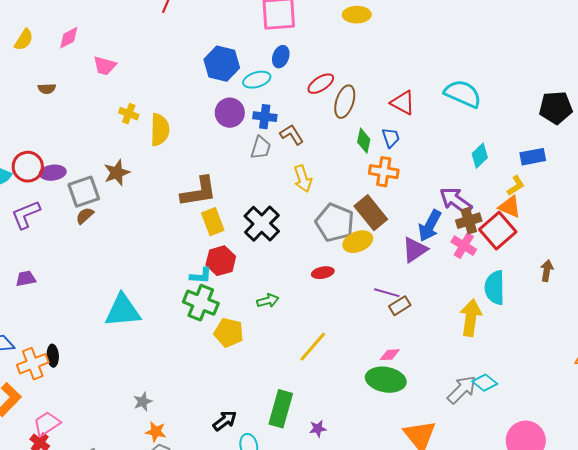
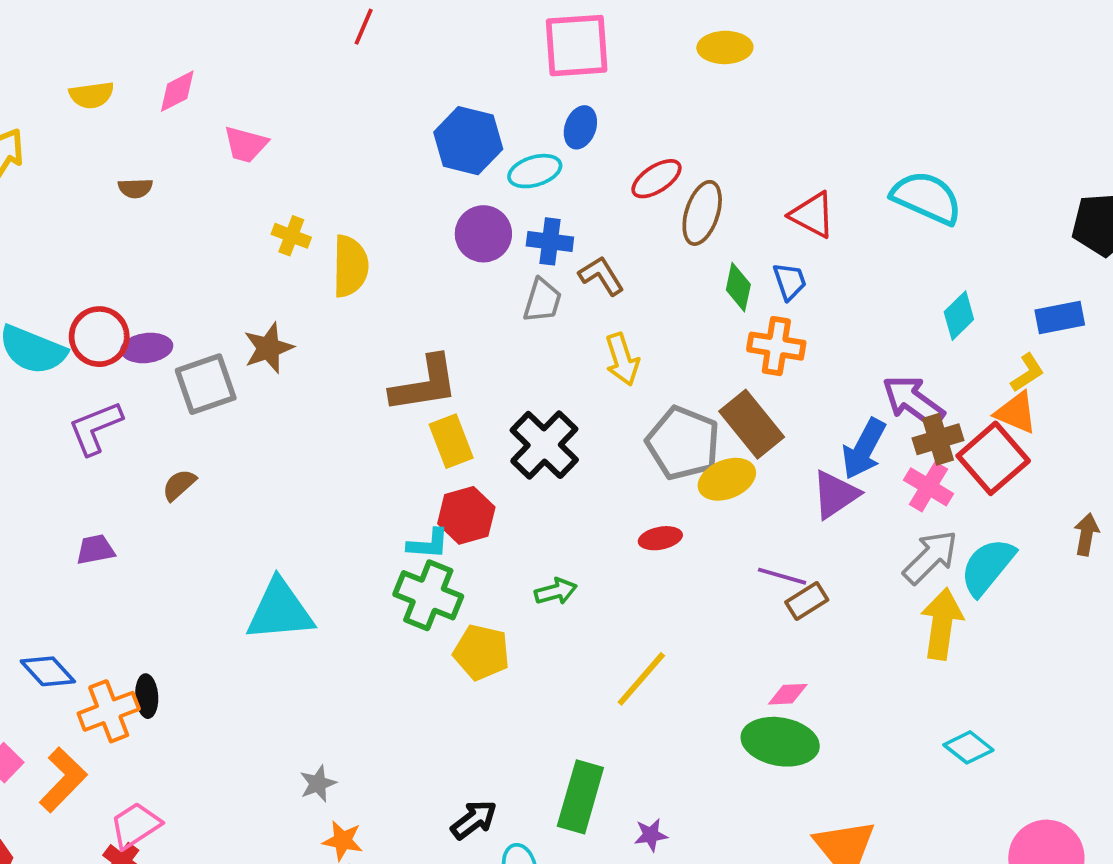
yellow semicircle: (24, 40) -> (92, 95), turned 50
brown semicircle: (85, 216) -> (179, 485), moved
cyan semicircle: (495, 288) -> (987, 567), turned 40
gray arrow: (462, 390) -> (930, 557), moved

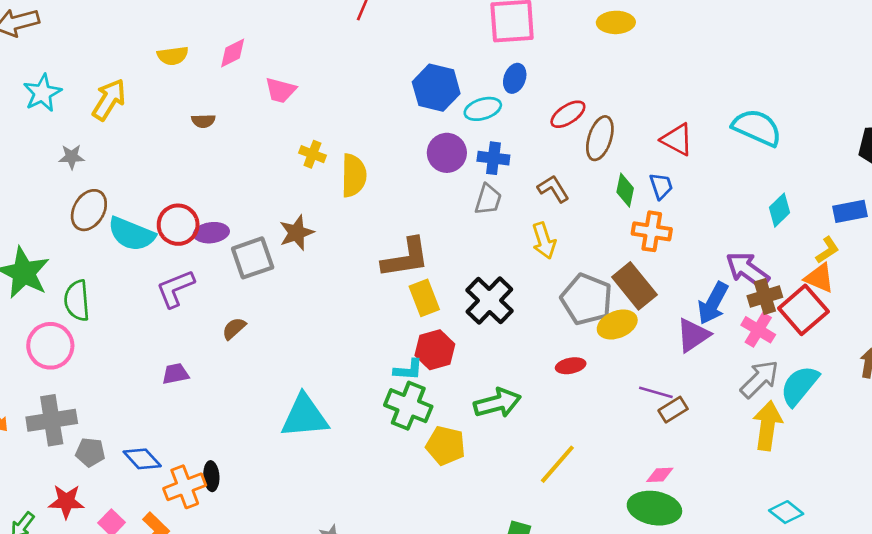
brown L-shape: (601, 276) -> (553, 189), moved
green arrow: (556, 591) -> (497, 403), size x1.6

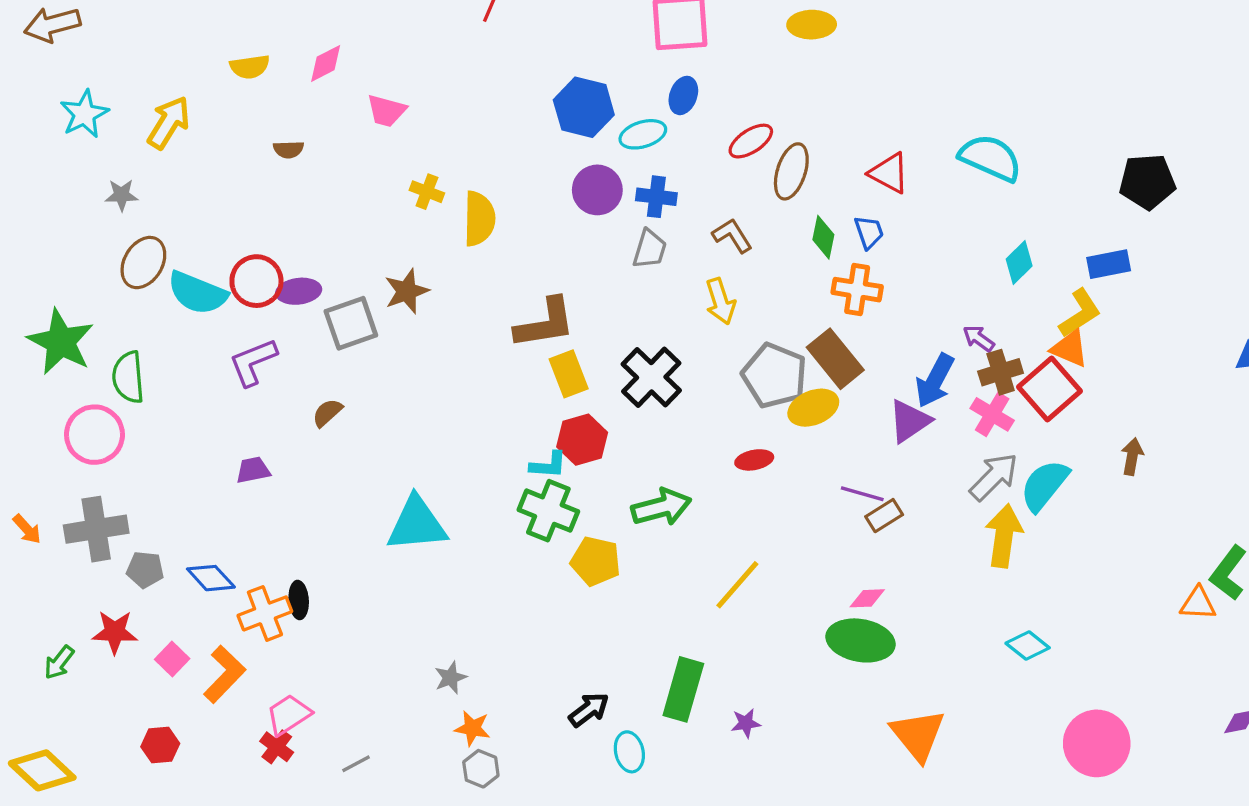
yellow L-shape: (827, 250) -> (1080, 313), size x1.4
purple arrow: (748, 270) -> (979, 338), size x0.6

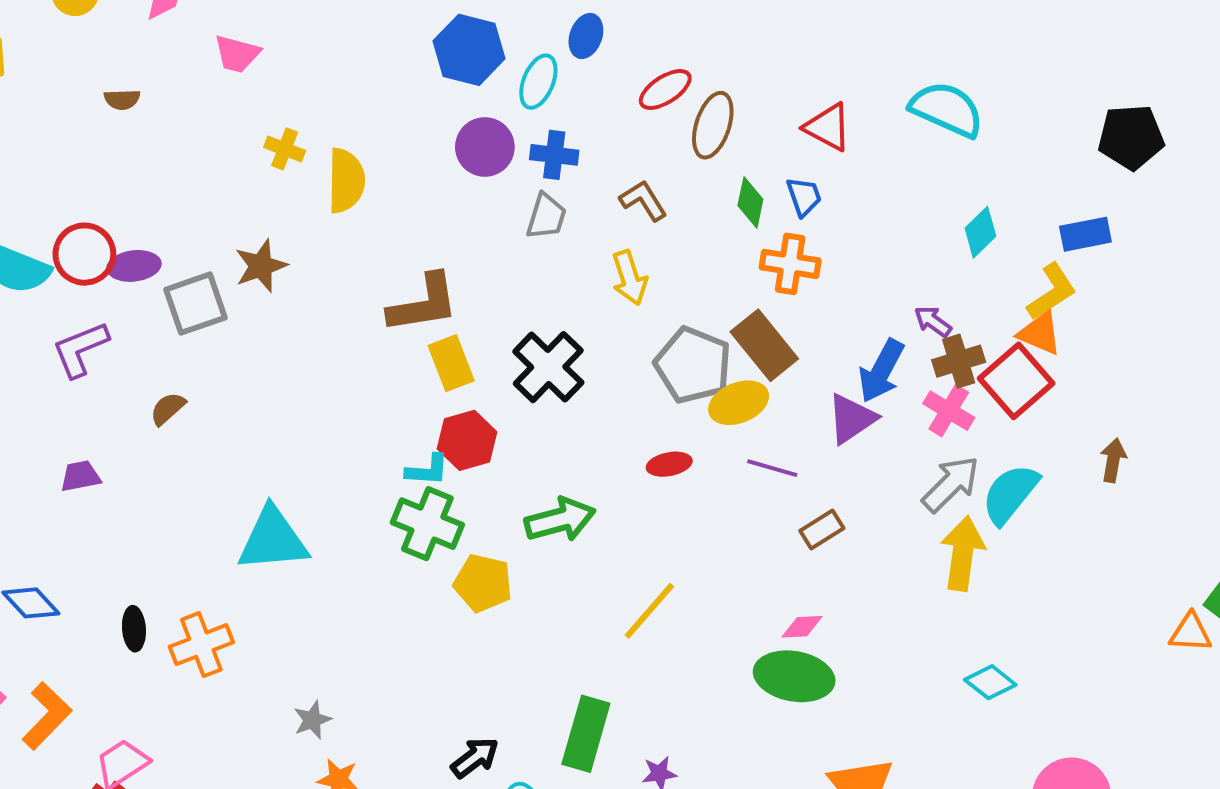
cyan ellipse: (643, 134) -> (538, 82), turned -51
purple line: (862, 494) -> (772, 468), moved
orange cross: (265, 613) -> (201, 645), moved

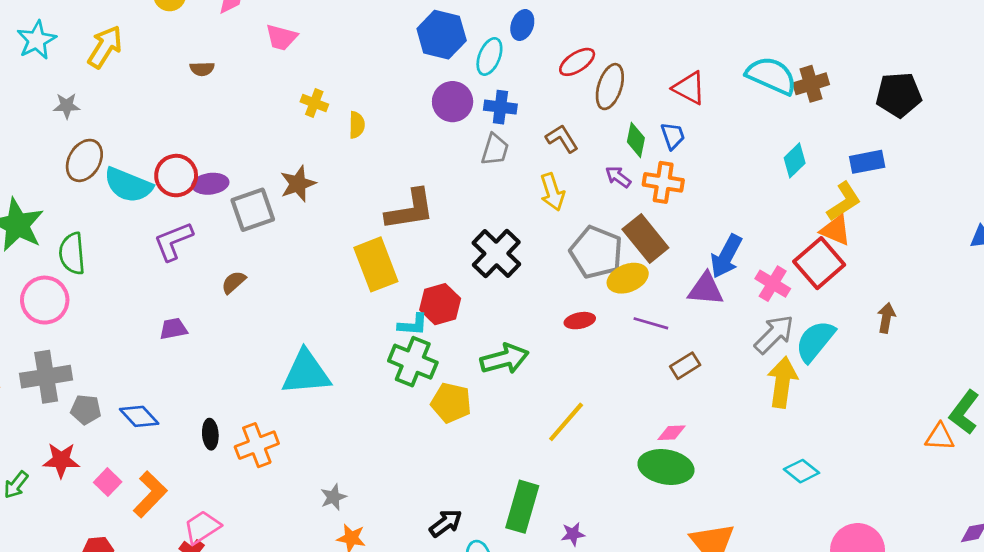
yellow semicircle: (346, 181) -> (357, 125), size x0.6
purple arrow: (933, 321) -> (618, 177), moved
brown cross: (959, 361) -> (811, 84), moved
yellow rectangle: (451, 363) -> (376, 264), moved, size x1.4
purple triangle: (852, 419) -> (706, 289), turned 39

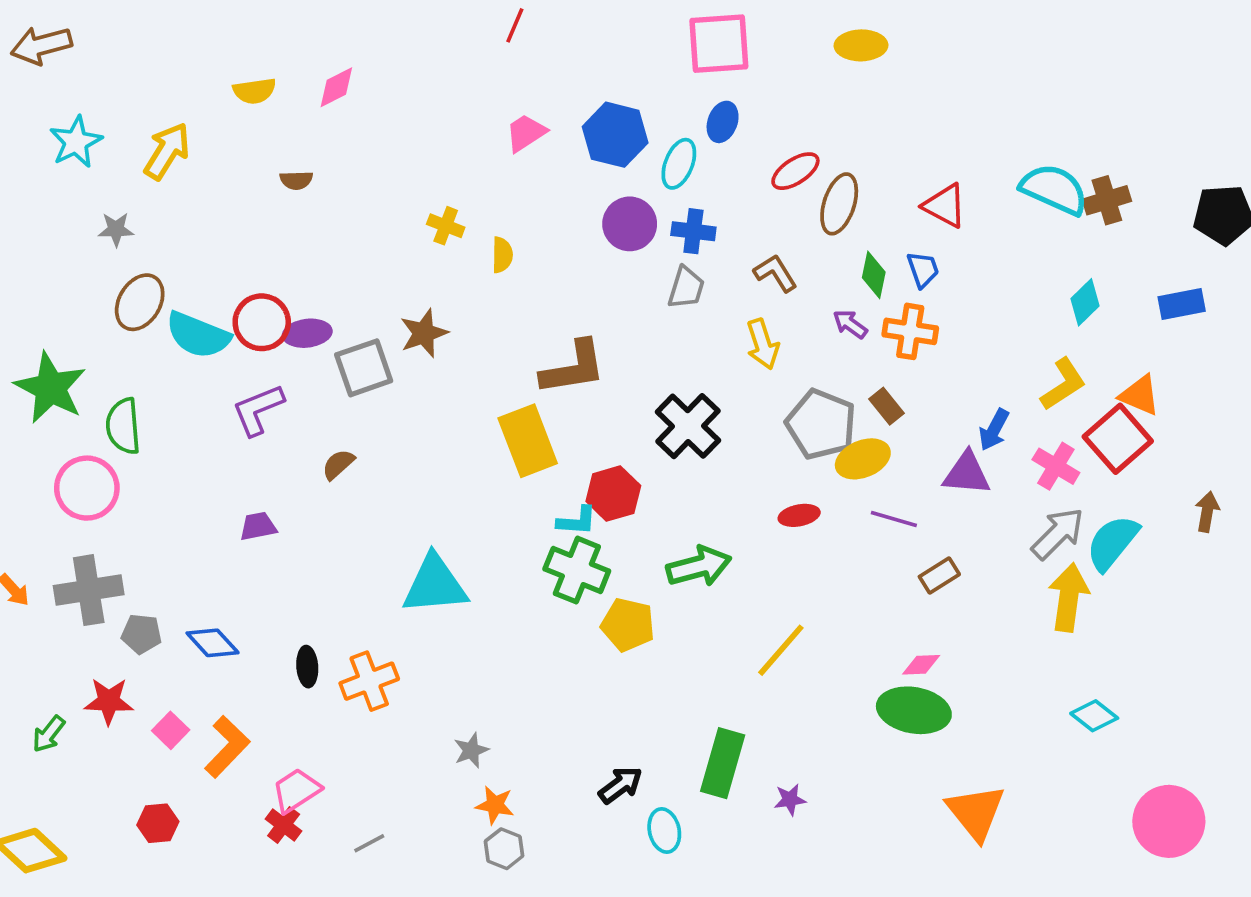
pink trapezoid: (281, 37) -> (526, 133), moved, turned 132
yellow L-shape: (844, 202) -> (1063, 384), moved
brown rectangle: (645, 238) -> (887, 406), size x0.6
blue arrow: (726, 256) -> (994, 430), size x0.7

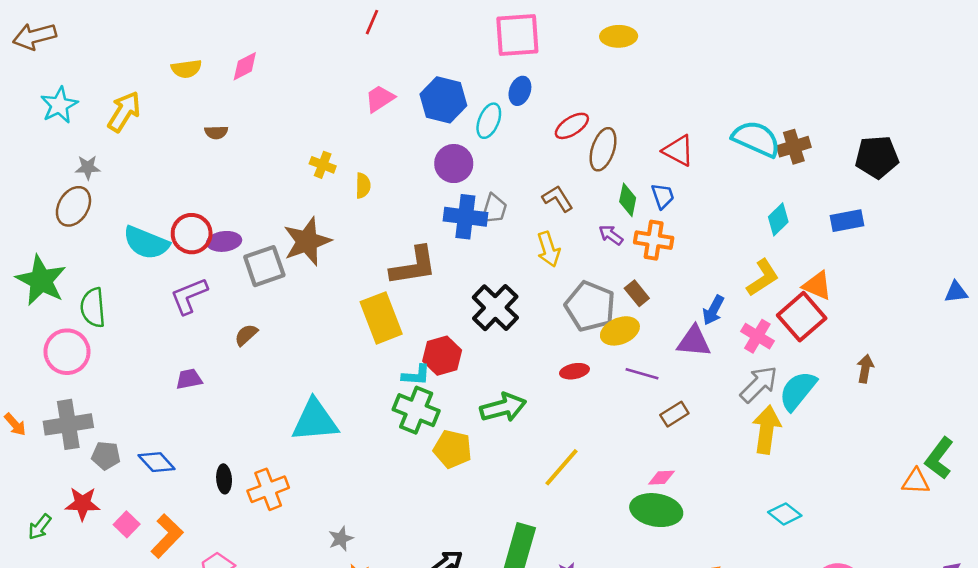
blue cross: (693, 231) -> (465, 217), moved, size x1.4
brown ellipse: (140, 302) -> (73, 206), moved
brown star: (424, 333) -> (307, 241), size x1.4

